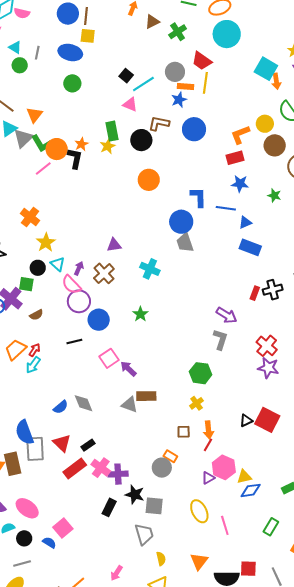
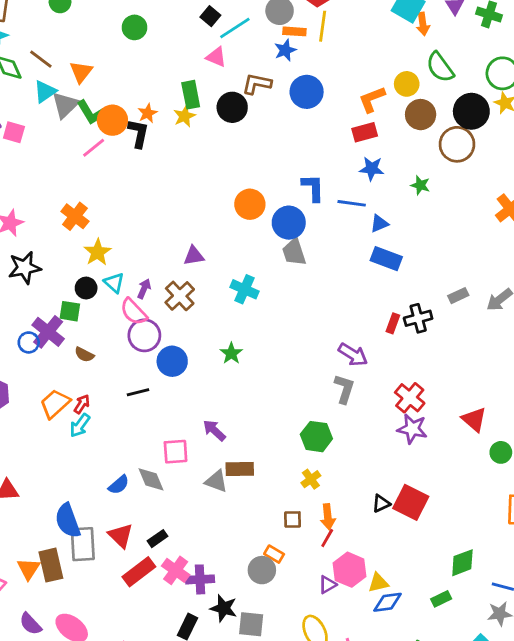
orange circle: (149, 180) -> (250, 204), moved
brown semicircle: (36, 315) -> (84, 355), turned 56
pink square: (109, 358) -> (176, 452), moved, turned 30

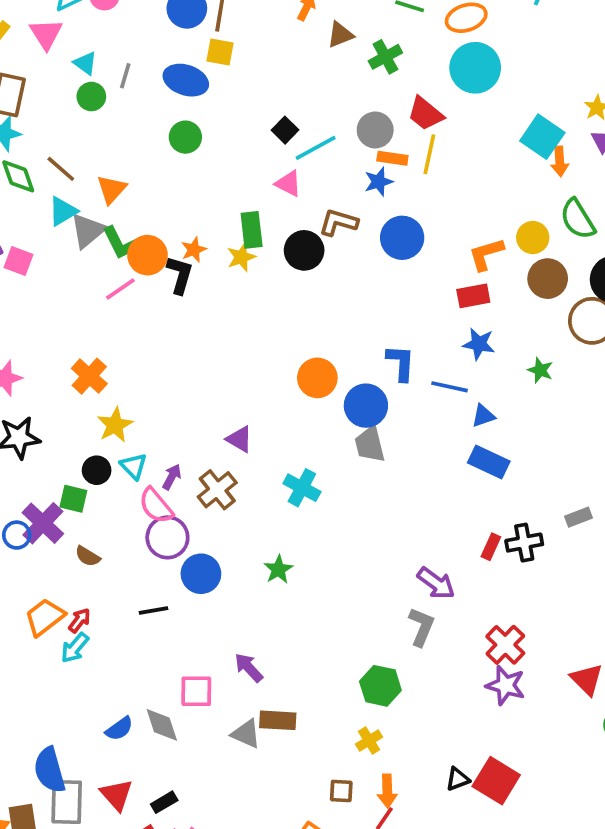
purple triangle: (194, 256) -> (239, 439), turned 35

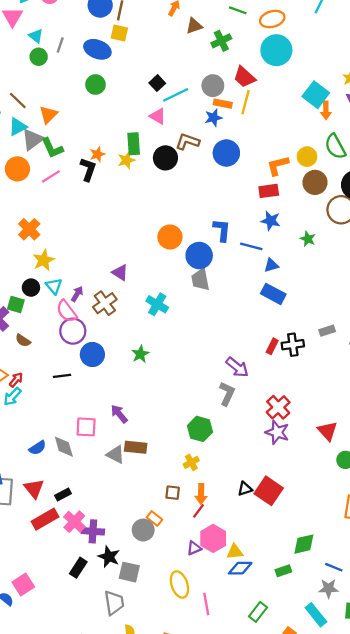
orange circle: (148, 255) -> (17, 169), moved

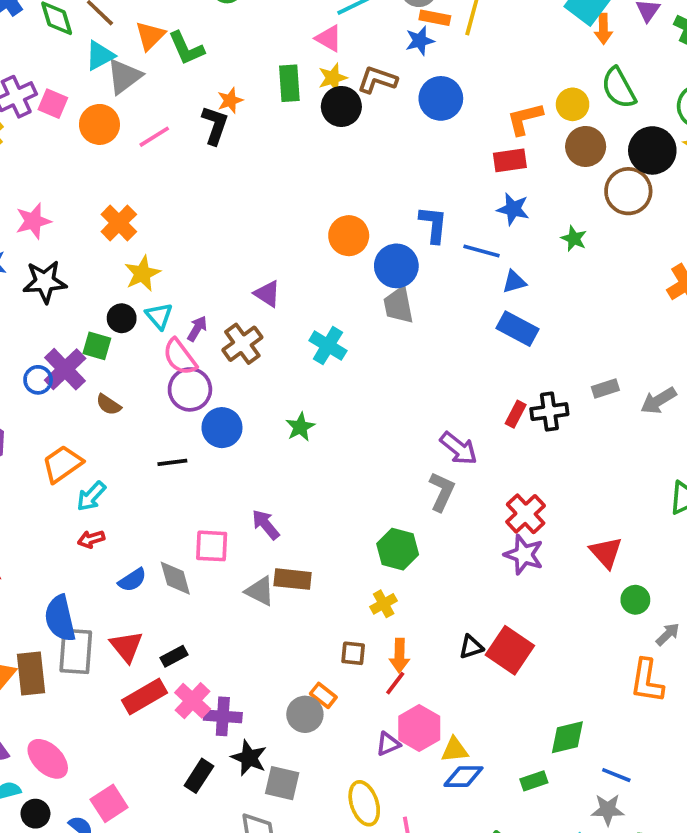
green L-shape: (52, 148) -> (186, 48), moved
yellow star: (127, 160) -> (333, 78), moved
red arrow: (16, 380) -> (91, 539), moved, turned -147

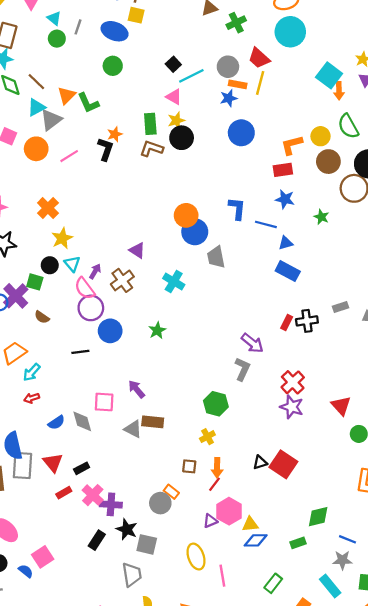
brown L-shape: (377, 80) -> (152, 149), moved
blue circle: (396, 266) -> (195, 232), moved
red rectangle: (144, 697) -> (64, 493), size x0.6

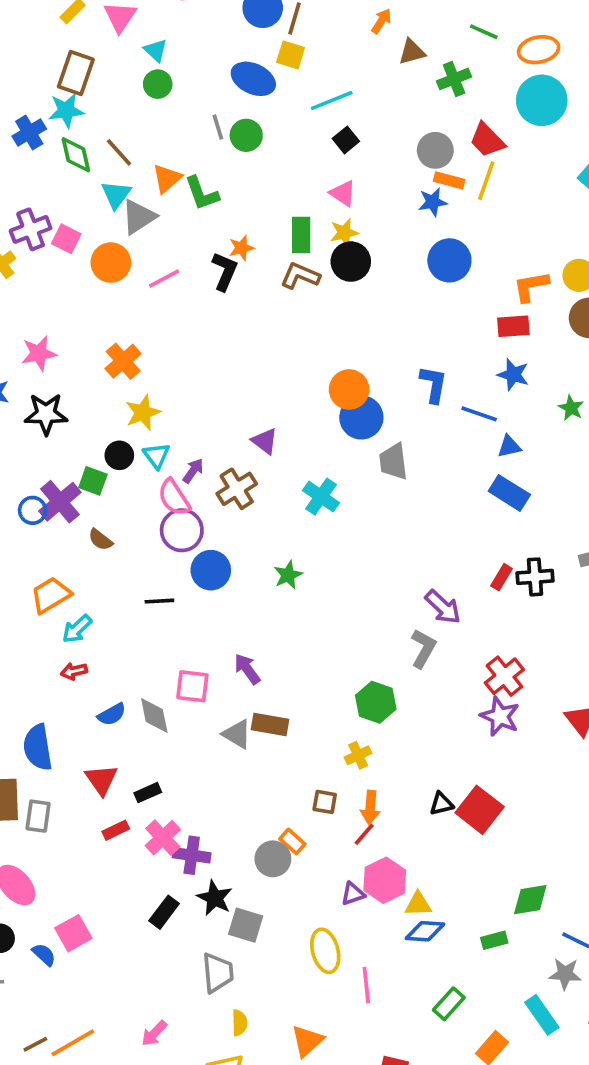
gray line: (78, 27) -> (218, 127), moved, turned -40
cyan line: (191, 76) -> (332, 100), moved
cyan triangle: (36, 107) -> (116, 195), turned -30
gray rectangle: (22, 466) -> (38, 816), moved, size x0.7

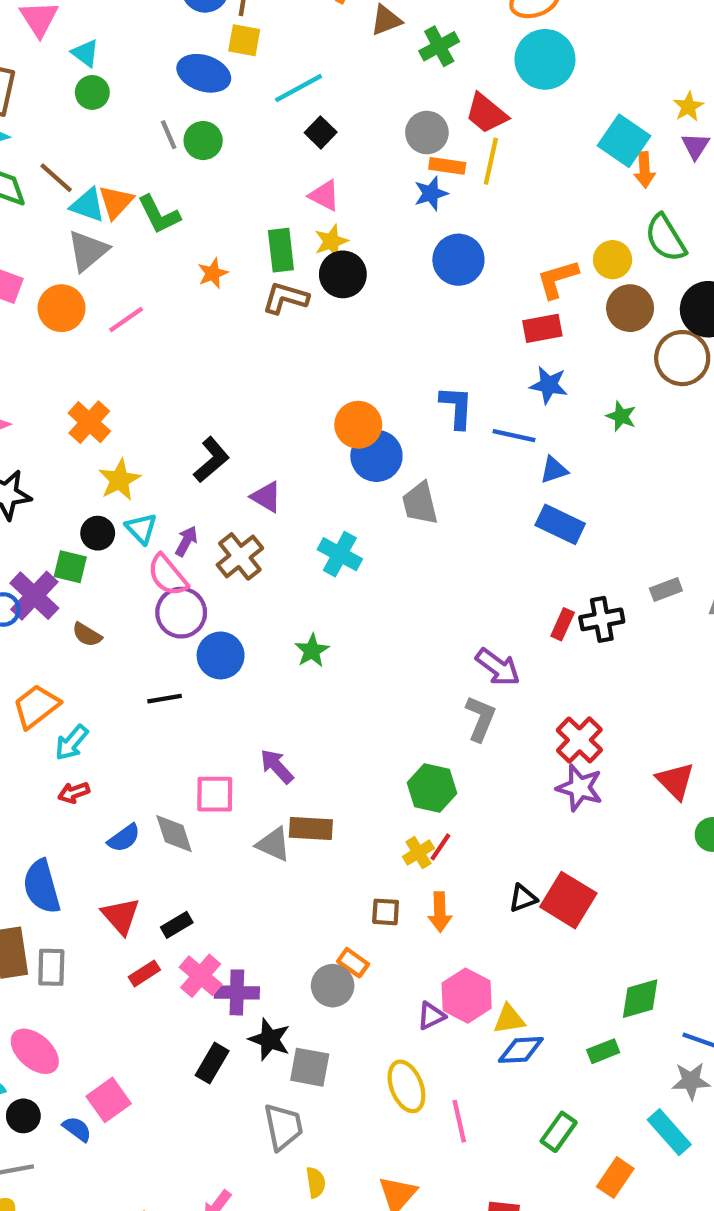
cyan triangle: (116, 195) -> (88, 205), moved, turned -40
black L-shape: (225, 271) -> (211, 460), moved, turned 33
red line: (364, 834) -> (440, 847), moved

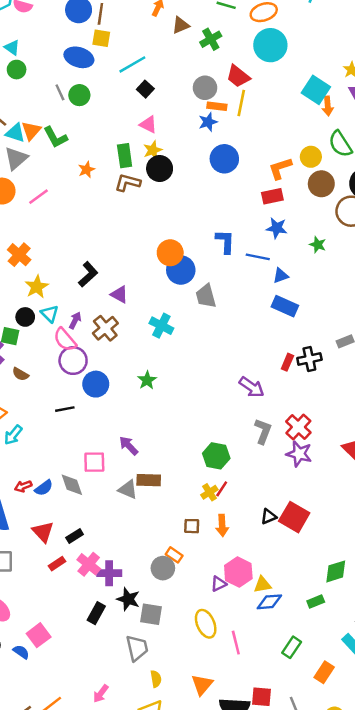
gray L-shape: (480, 718) -> (263, 431), moved
red arrow: (74, 793) -> (23, 486), moved

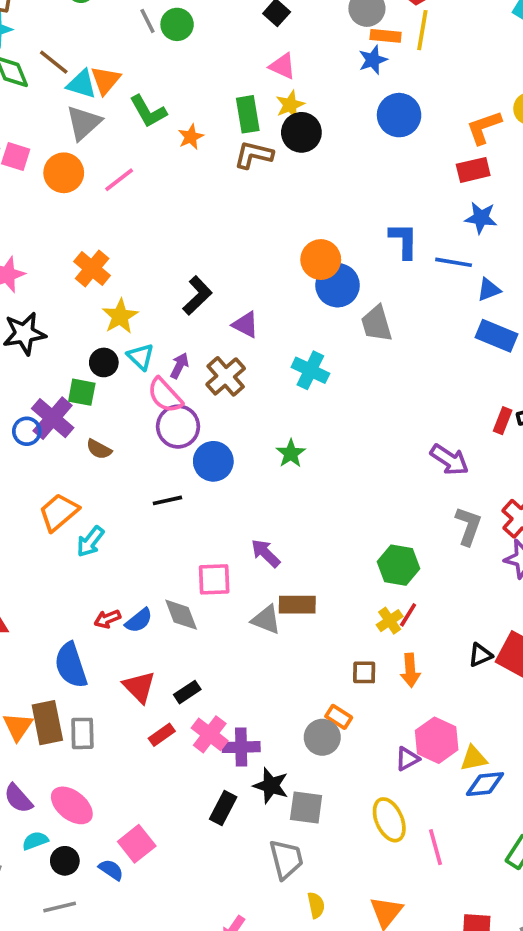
green L-shape: (55, 137) -> (148, 111), moved

